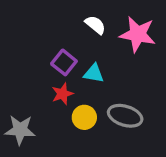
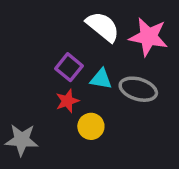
white semicircle: (95, 25) -> (103, 27), size x1.5
gray ellipse: (125, 116) -> (138, 89), moved

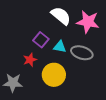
red star: (67, 101) -> (30, 60), moved
yellow circle: (91, 126) -> (54, 75), size x1.5

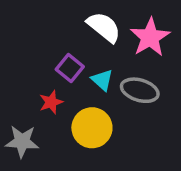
pink star: (88, 22) -> (150, 37), turned 30
cyan triangle: (60, 47) -> (102, 80), turned 32

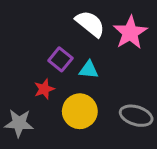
cyan triangle: (102, 80) -> (89, 70), turned -36
gray ellipse: (140, 90) -> (136, 116), moved

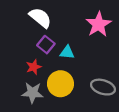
white semicircle: (90, 24) -> (40, 18), moved
gray star: (19, 123) -> (32, 93), moved

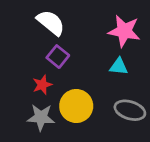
pink star: (99, 24) -> (124, 31), turned -30
cyan triangle: (67, 52) -> (119, 66), moved

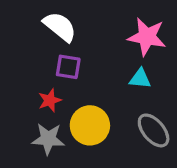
purple square: (58, 57) -> (68, 67), turned -30
gray ellipse: (130, 110) -> (154, 130), turned 32

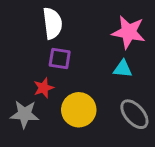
white semicircle: (60, 27) -> (52, 23), turned 44
gray star: (48, 139) -> (25, 114), moved

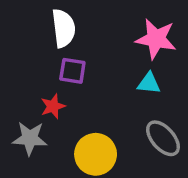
yellow circle: (79, 110) -> (96, 154), moved

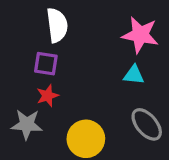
purple square: (72, 71) -> (46, 64), moved

